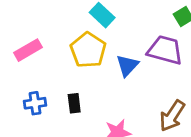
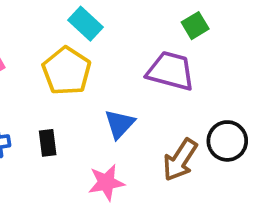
blue triangle: (127, 65) -> (120, 124), moved

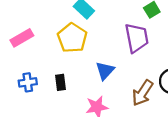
purple trapezoid: (171, 71) -> (137, 38), turned 64

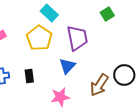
purple trapezoid: (137, 38) -> (77, 38), moved

